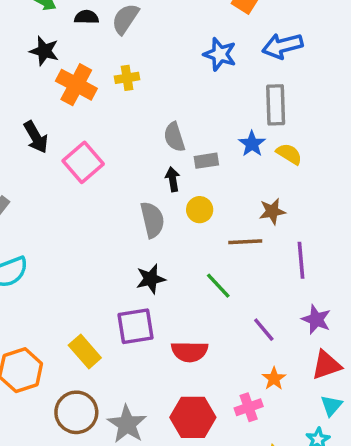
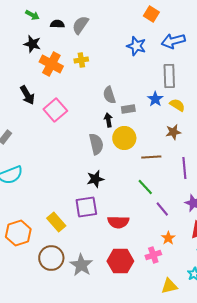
yellow circle: (200, 210) -> (124, 138), size x1.5
brown star: (272, 211) -> (173, 132), moved
green line: (218, 286) -> (145, 187), moved

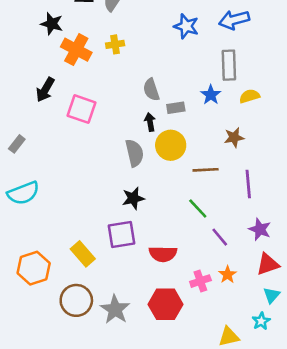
black arrow: (27, 95) -> (45, 90), turned 60
yellow semicircle: (177, 105) -> (250, 96), moved, turned -49
pink square: (55, 110) -> (81, 109), turned -30
pink cross: (153, 255) -> (200, 281), moved

